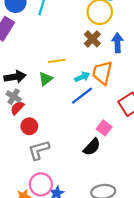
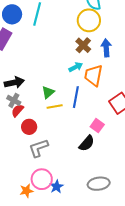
yellow line: (57, 61) -> (55, 106), moved
cyan arrow: (82, 77) -> (76, 67), moved
green triangle: (46, 79) -> (48, 92), moved
blue line: (82, 96) -> (76, 97), turned -40

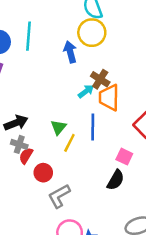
brown cross: (83, 45) -> (100, 79), moved
blue arrow: (106, 48) -> (70, 52), moved
yellow line: (55, 106) -> (69, 143), turned -42

